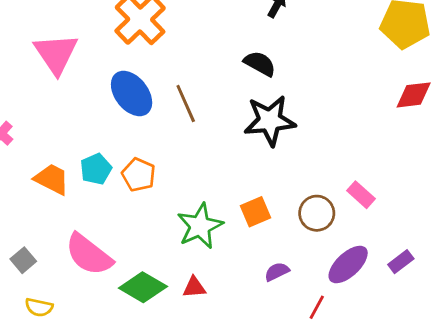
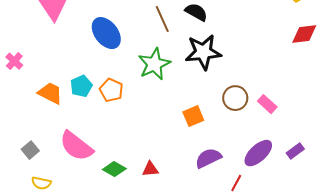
brown line: (186, 104) -> (162, 19), moved
brown circle: (317, 213) -> (235, 98), moved
green star: (200, 226) -> (154, 64), moved
purple semicircle: (277, 272) -> (208, 158), size x1.5
green diamond: (143, 287) -> (114, 169), size x0.7

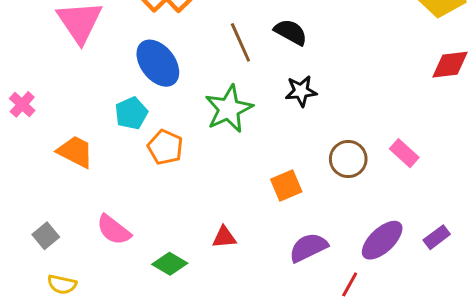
black star: (203, 52) -> (301, 91), size x0.6
cyan pentagon: (81, 86) -> (131, 113), moved
pink rectangle: (267, 104) -> (404, 153), moved
pink semicircle: (76, 146) -> (114, 230), size x0.7
red triangle: (150, 169) -> (224, 237), moved

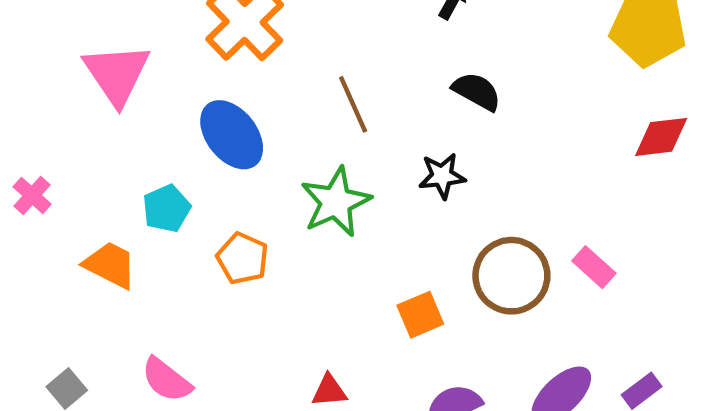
black semicircle: (291, 32) -> (477, 91), moved
cyan pentagon: (131, 113) -> (167, 208), moved
brown circle: (348, 159) -> (511, 276), size x1.4

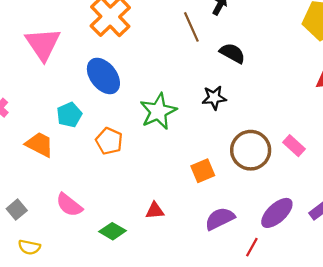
brown line: (353, 104) -> (191, 27), moved

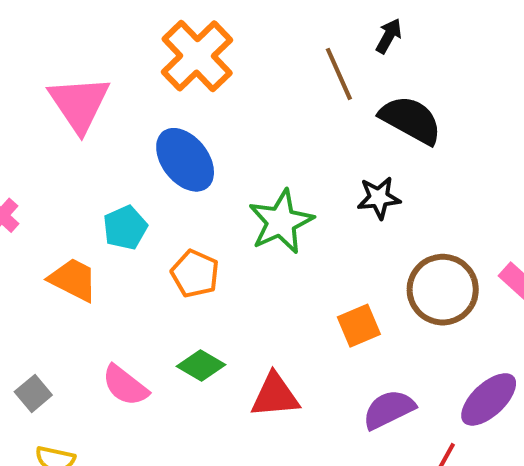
black semicircle: (232, 53) -> (411, 120), size x1.4
red triangle: (155, 211) -> (275, 395), size x1.5
green diamond: (113, 231) -> (201, 365), moved

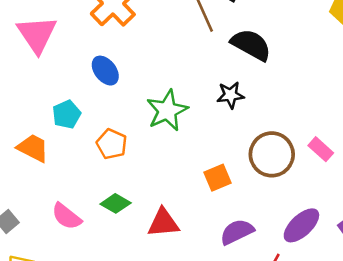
blue ellipse: (185, 160) -> (105, 71), size x0.7

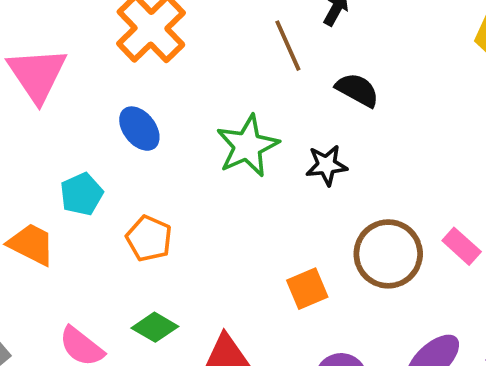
black semicircle: (251, 45) -> (357, 90), size x0.7
green star: (167, 111) -> (247, 146), moved

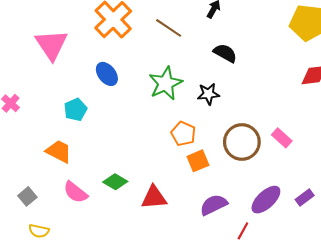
brown line: (288, 46) -> (169, 28), moved, turned -32
orange pentagon: (149, 238) -> (183, 134), moved
orange trapezoid: (31, 244) -> (59, 151), moved

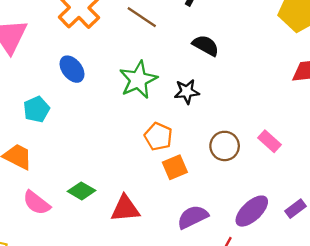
brown circle: (242, 142) -> (225, 146), size x0.7

